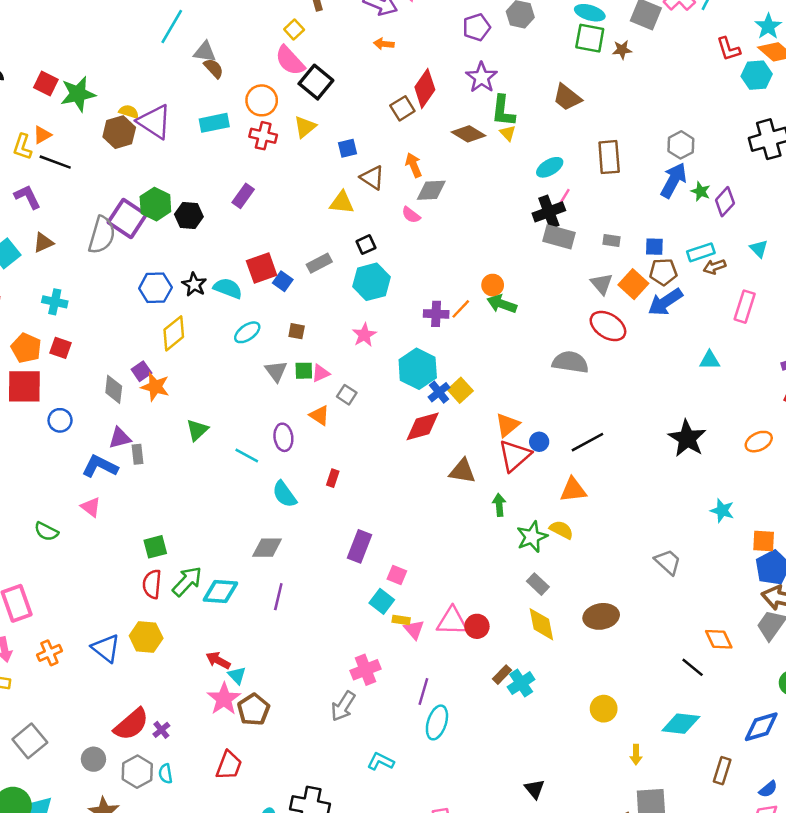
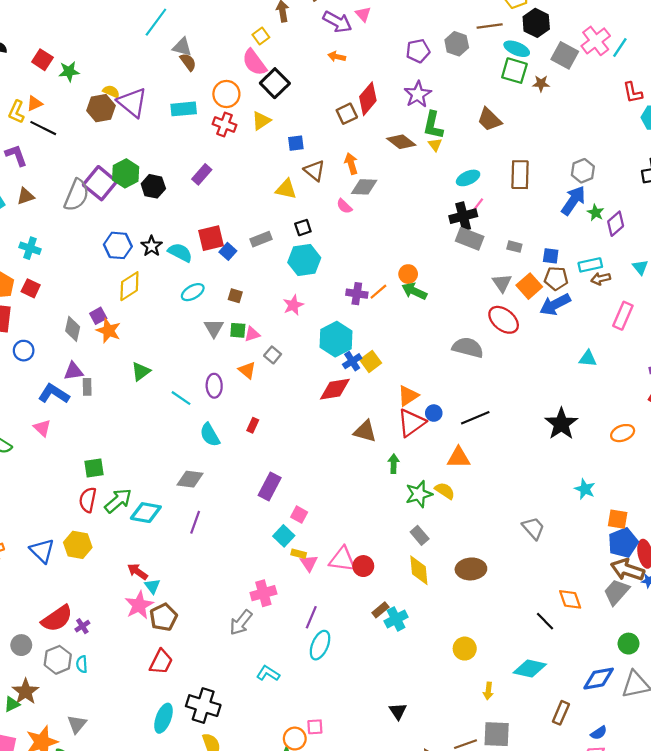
green star: (78, 94) -> (69, 72), size x0.7
red trapezoid: (229, 765) -> (161, 662), moved

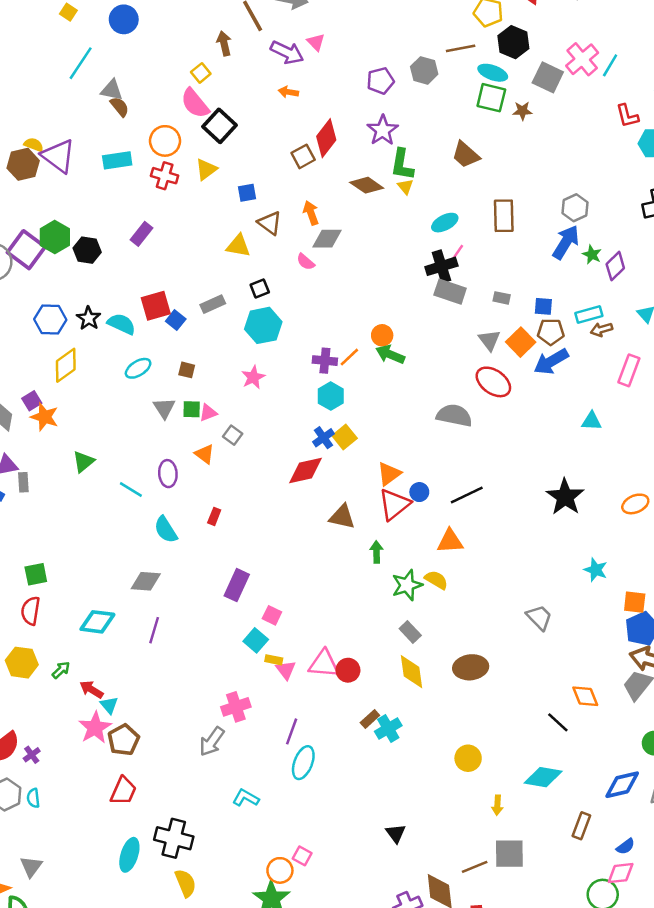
cyan hexagon: (336, 339) -> (331, 396), moved, size x0.7
green arrow: (118, 501) -> (61, 670), moved, size x0.6
pink square: (315, 727) -> (302, 856), turned 35

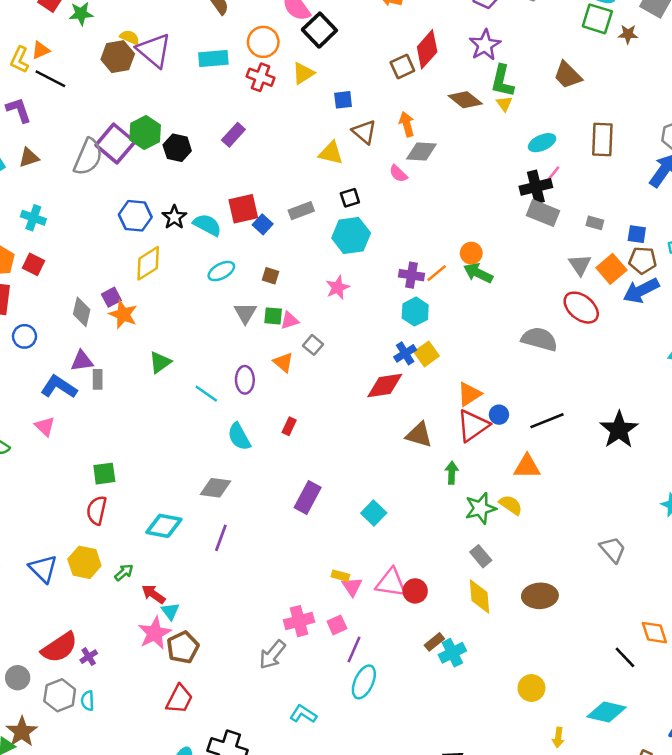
black star: (565, 497) -> (619, 430), moved
pink square: (272, 615) -> (337, 625), moved, turned 36
cyan square: (256, 640) -> (374, 513), moved

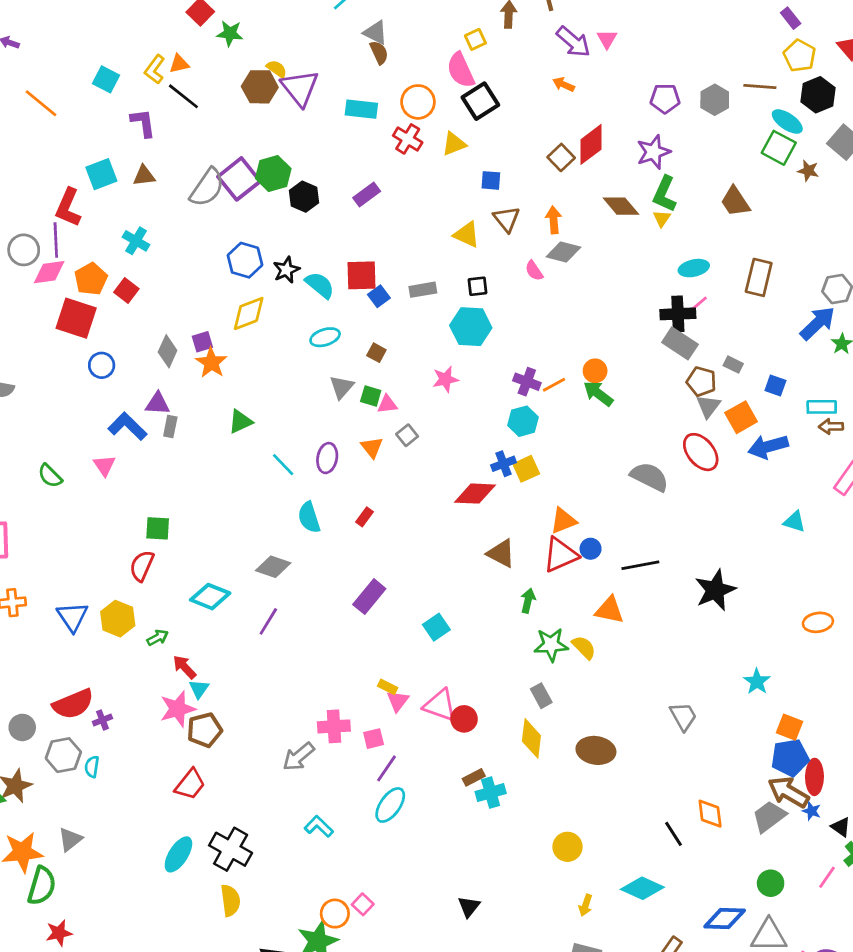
brown square: (402, 66) -> (561, 157), turned -30
brown pentagon: (643, 260) -> (701, 381), moved

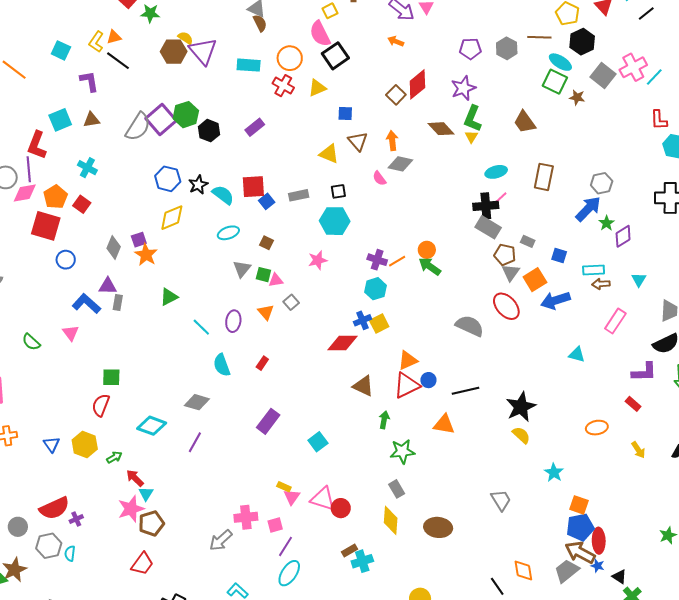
blue triangle: (72, 617) -> (51, 444), size x0.7
yellow semicircle: (584, 647) -> (521, 435), moved

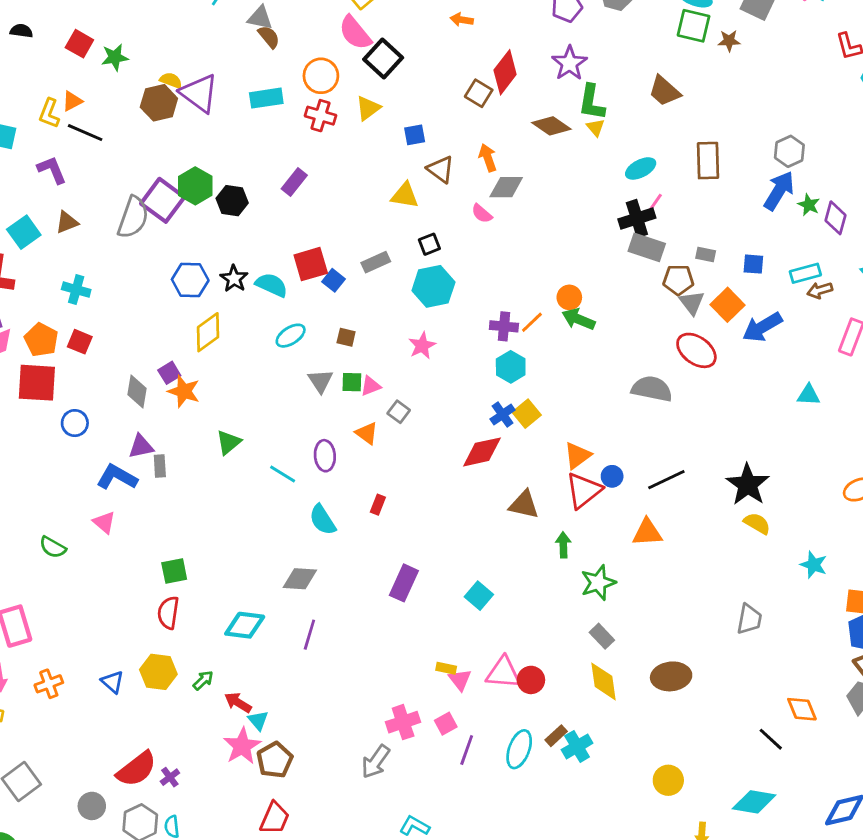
purple diamond: (623, 236) -> (836, 218), turned -30
gray trapezoid: (501, 500) -> (749, 619), turned 55
cyan ellipse: (289, 573) -> (519, 749), moved

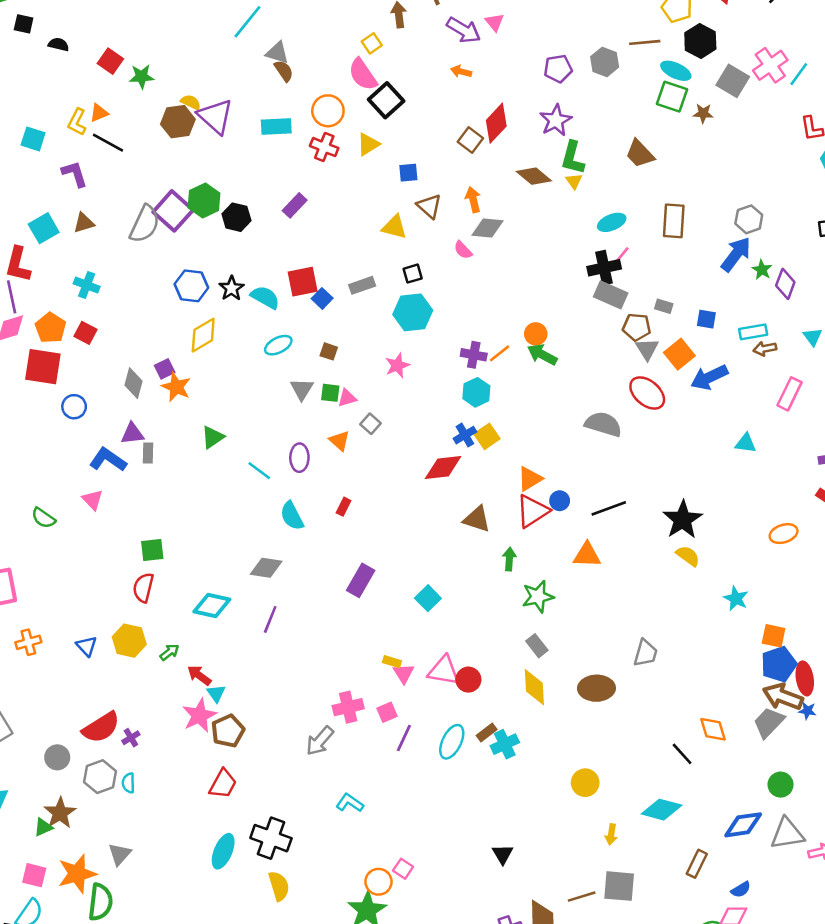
gray trapezoid: (749, 619) -> (646, 653), moved

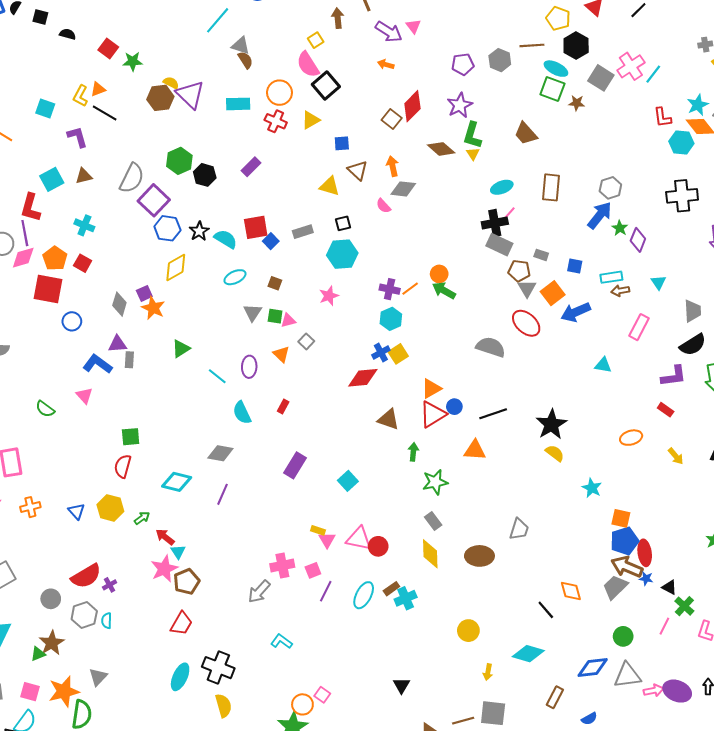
purple square: (173, 211) -> (154, 200), moved

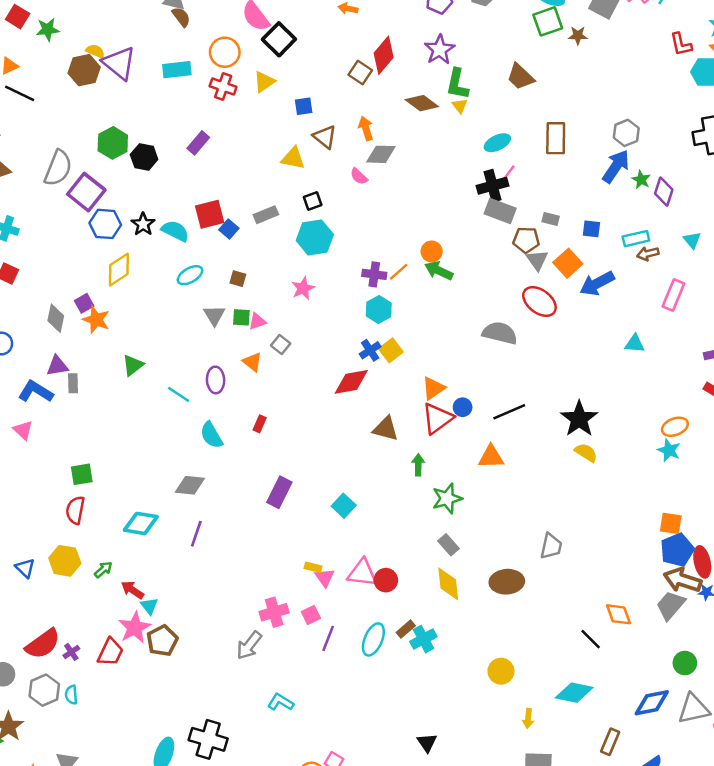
green square: (552, 89) -> (548, 21), turned -35
cyan star: (592, 488) -> (669, 450), moved
red trapezoid: (181, 624) -> (110, 652), moved

